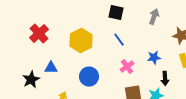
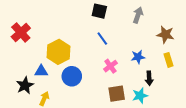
yellow hexagon: (81, 41) -> (59, 52), moved
blue triangle: (51, 68) -> (41, 71), moved
black star: (31, 80) -> (25, 85), moved

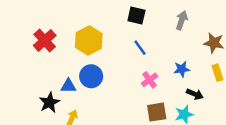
yellow hexagon: (59, 52) -> (89, 41), moved
blue circle: (72, 76) -> (91, 76), moved
black arrow: (149, 78) -> (195, 94), turned -64

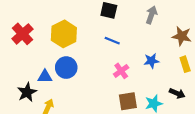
blue line: (140, 48) -> (112, 41), turned -32
black arrow: (195, 94) -> (177, 93), moved

